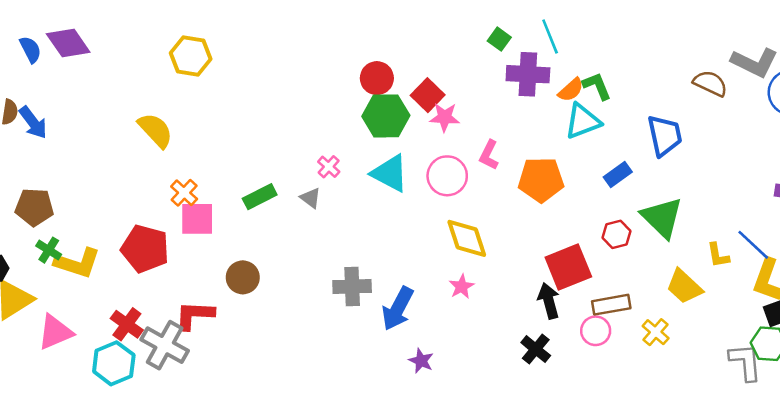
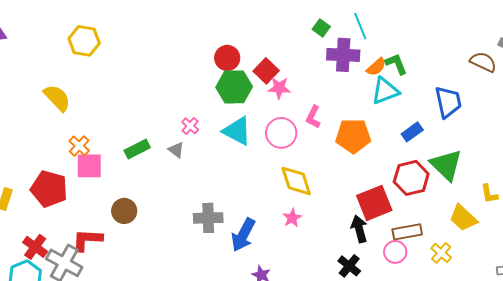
red hexagon: (616, 234) -> (411, 178), size x1.6

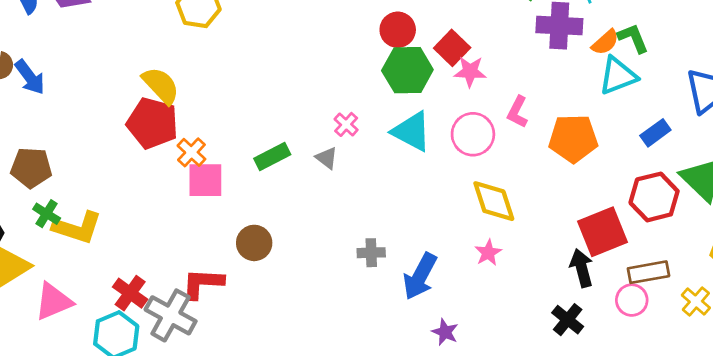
red pentagon: (49, 189) -> (152, 123), moved
gray cross: (208, 218) -> (371, 253), size x0.7

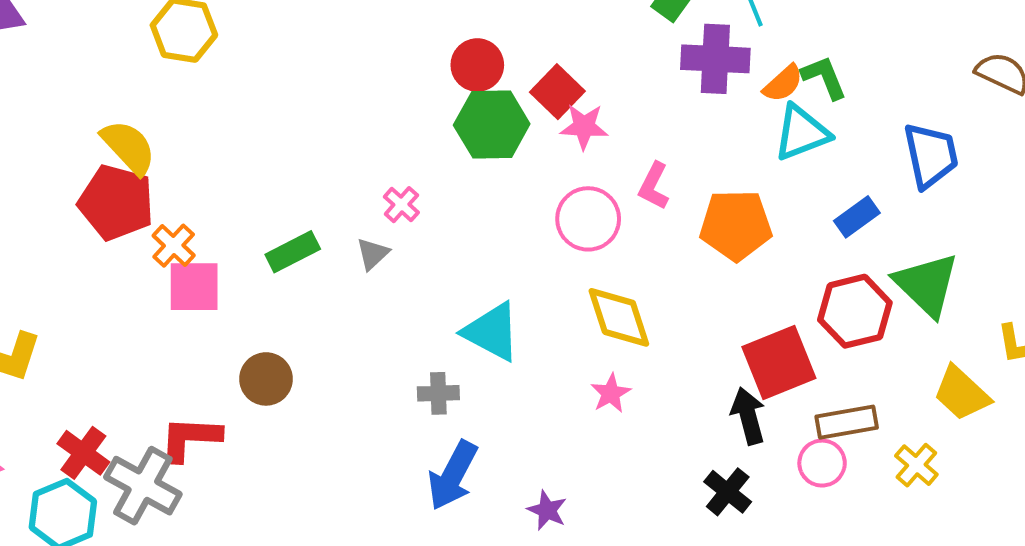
cyan triangle: (412, 131) -> (492, 332), moved
gray triangle: (327, 158) -> (373, 254), turned 40
blue arrow: (420, 276) -> (453, 475), moved

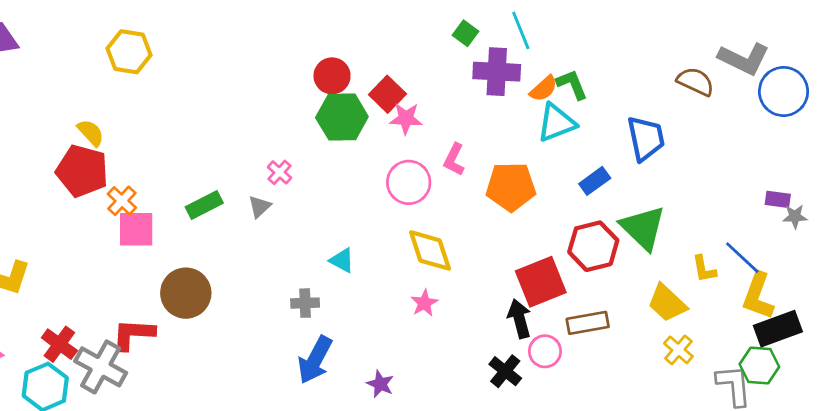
yellow semicircle: (129, 147) -> (91, 133), size x0.7
cyan triangle: (492, 332) -> (342, 260), size x0.6
brown circle: (266, 379) -> (186, 293), size x1.4
pink circle: (822, 463) -> (545, 351), moved
yellow cross: (916, 465) -> (678, 350), moved

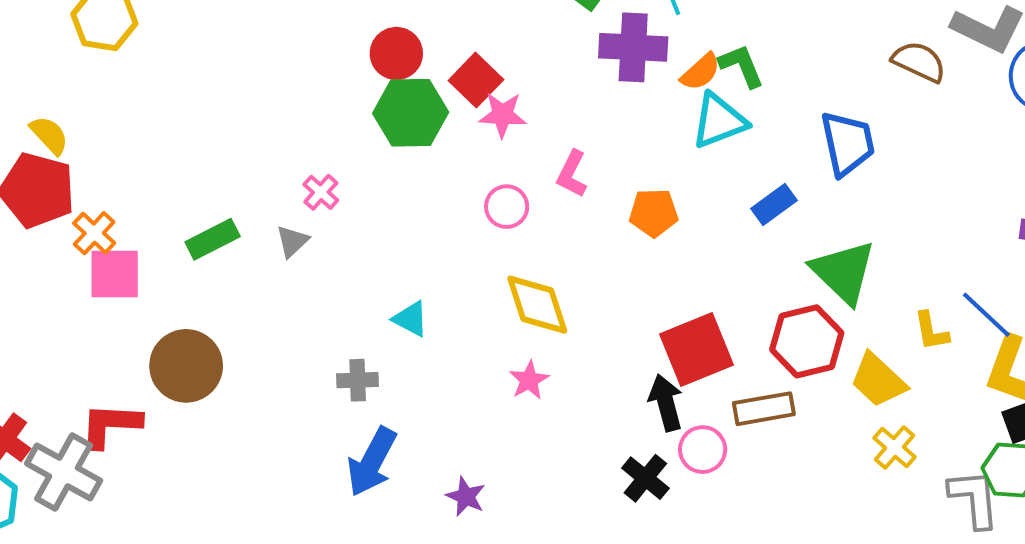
pink circle: (409, 182) -> (507, 207), size x0.7
orange pentagon: (511, 187) -> (654, 213), size x0.7
red hexagon: (593, 246) -> (807, 341), moved

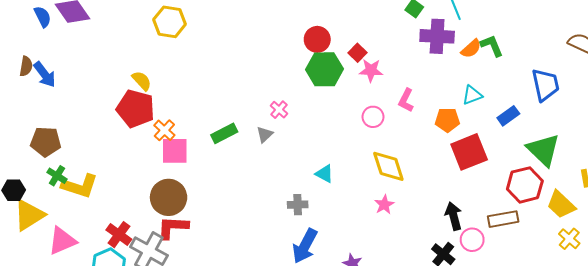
red square: (476, 80) -> (358, 53), size x0.7
cyan triangle: (719, 121) -> (472, 95), moved, size x0.7
red square: (696, 350) -> (469, 152), moved
brown circle: (186, 366) -> (169, 197), moved

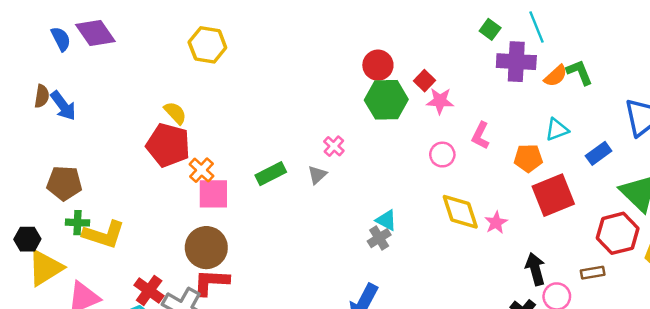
green cross: (57, 176) -> (78, 223), turned -30
gray cross: (298, 205) -> (379, 238), moved, turned -30
pink star: (384, 205) -> (496, 223), moved
brown rectangle: (503, 219) -> (593, 273), size x0.7

